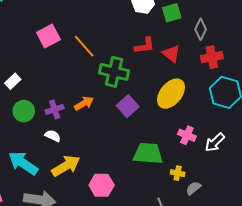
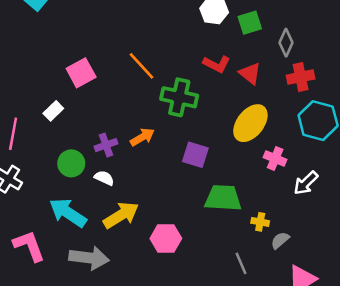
pink square: (48, 36) -> (81, 73), moved
red L-shape: (145, 46) -> (217, 64), turned 35
purple square: (128, 106) -> (195, 155), moved, turned -30
green circle: (24, 111) -> (71, 163), moved
pink cross: (187, 135) -> (275, 159), moved

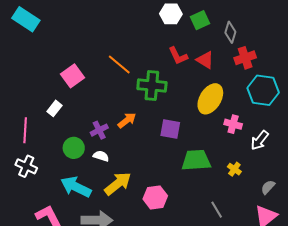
red L-shape: (217, 64) -> (178, 56), turned 45
yellow cross: (260, 222) -> (234, 169), moved, turned 32
gray semicircle: (280, 240) -> (268, 187), moved

